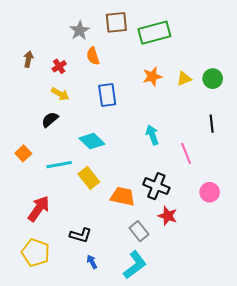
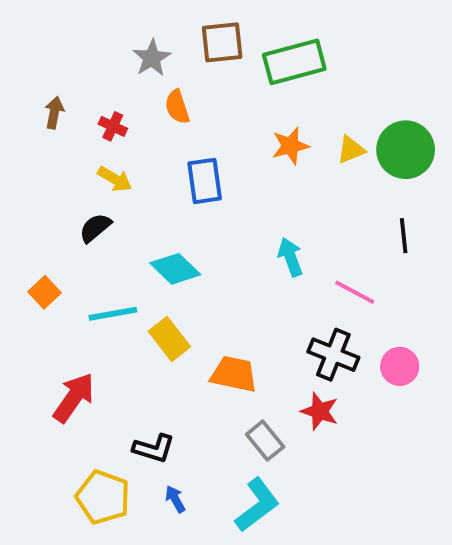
red cross: (59, 66) -> (113, 126), turned -32
green circle: (213, 79) -> (406, 150), size x1.5
pink line: (186, 153) -> (355, 292), turned -40
black cross: (156, 186) -> (333, 355), moved
yellow pentagon: (36, 253) -> (103, 497), moved

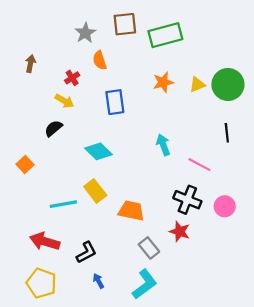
red cross: (113, 126) -> (72, 78), moved, turned 32
cyan line: (113, 314) -> (63, 204), moved
red arrow: (74, 398) -> (45, 241), moved, turned -108
black L-shape: (154, 448) -> (86, 252), turned -45
yellow pentagon: (103, 497) -> (41, 283), moved

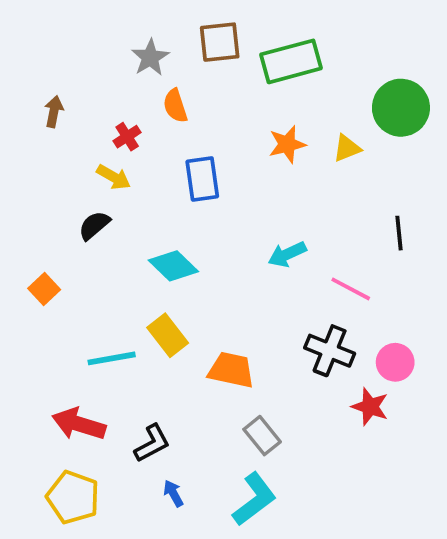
green circle: (228, 84) -> (401, 108), moved
cyan arrow: (163, 145) -> (287, 254), turned -95
red star: (180, 232) -> (370, 407), moved

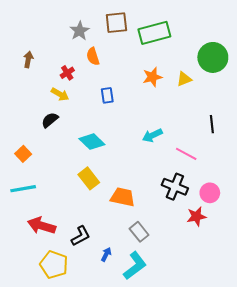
blue rectangle: (202, 179) -> (107, 95), size x0.7
cyan line: (112, 358) -> (23, 189), moved
red star: (370, 407) -> (196, 216), turned -30
blue arrow: (173, 493) -> (106, 254), moved, turned 56
yellow pentagon: (73, 497) -> (54, 265), moved

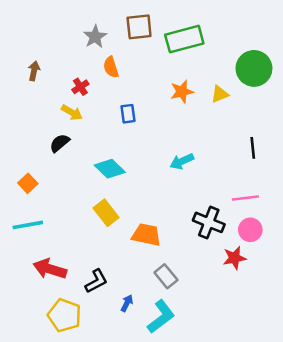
pink line: (186, 154) -> (245, 198), moved, turned -35

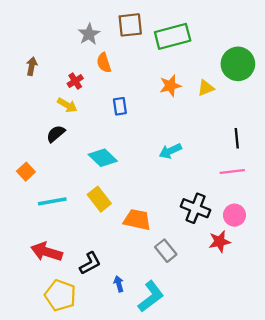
pink line: (245, 198) -> (232, 172), moved
cyan line: (28, 225) -> (52, 201), moved
gray rectangle: (166, 276) -> (166, 251), moved
blue arrow: (127, 303) -> (119, 284), turned -42

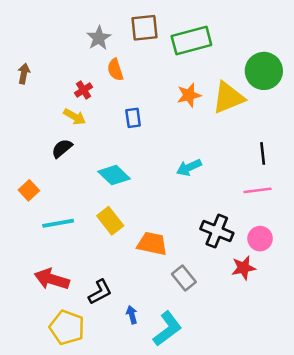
brown arrow: (32, 66) -> (24, 73), moved
yellow triangle: (206, 88) -> (228, 98), size x1.8

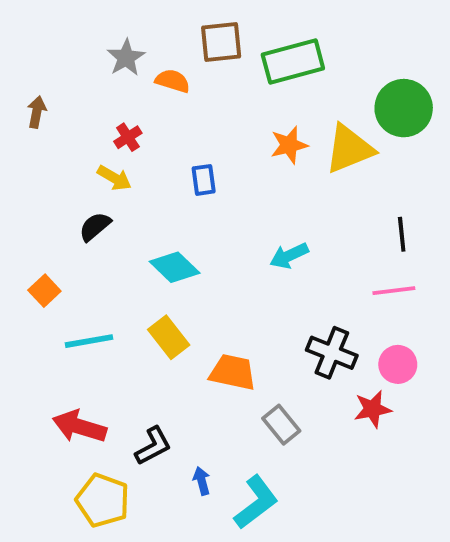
gray star: (99, 38) -> (126, 58), moved
orange semicircle: (115, 70) -> (173, 81), moved, turned 125

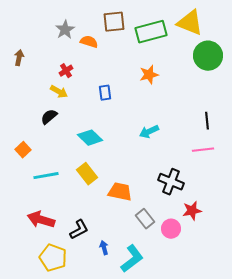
yellow triangle: (349, 149) -> (190, 23), moved, turned 44
pink circle: (398, 364) -> (171, 229), moved

